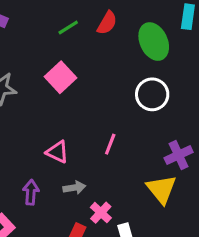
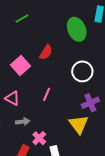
red semicircle: (107, 23) -> (46, 52), moved
pink square: (60, 77) -> (20, 66), moved
white circle: (152, 94) -> (82, 71), moved

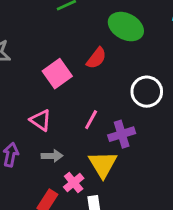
green ellipse: (77, 29) -> (126, 27), moved, turned -45
purple cross: (90, 103) -> (122, 134), moved
yellow triangle: (79, 124) -> (103, 164), moved

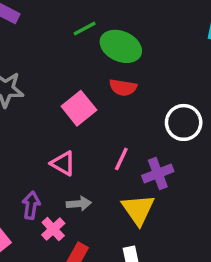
green ellipse: (126, 27) -> (121, 46), moved
red semicircle: (96, 58) -> (123, 87), turned 65
pink cross: (74, 183) -> (53, 229), moved

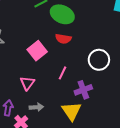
pink line: (121, 159) -> (62, 73), moved
pink triangle: (63, 163) -> (27, 83), turned 35

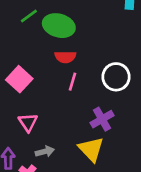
pink square: (37, 51) -> (19, 79), moved
pink line: (62, 73) -> (73, 82), moved

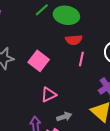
pink triangle: (28, 122) -> (49, 95), turned 42

